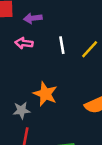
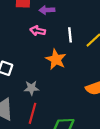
orange star: (45, 94) -> (56, 59), moved

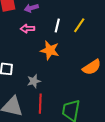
white line: (70, 35) -> (57, 25), turned 32

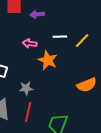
white line: (57, 25) -> (60, 37), turned 64
pink arrow: (27, 29) -> (30, 43), moved

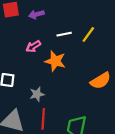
pink arrow: (30, 43) -> (33, 46), turned -32

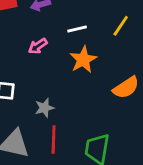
yellow line: (88, 34) -> (121, 26), moved
orange star: (55, 61) -> (83, 60), moved, turned 30

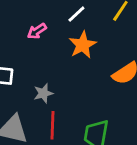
white line: (77, 29) -> (76, 14), turned -30

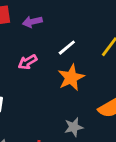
gray star: (43, 93) -> (74, 127), moved

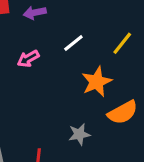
orange star: (71, 78) -> (97, 82), moved

